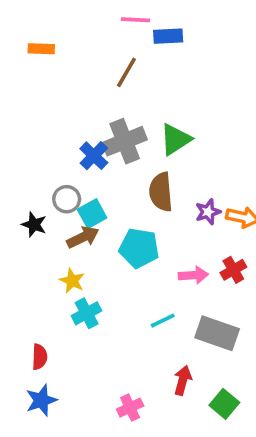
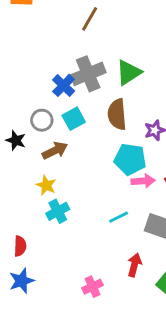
cyan square: (92, 214) -> (74, 119), moved
cyan pentagon: (139, 248) -> (130, 159), moved

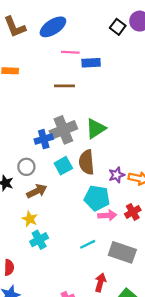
brown line: (90, 19) -> (65, 86), turned 60
blue cross: (64, 85) -> (44, 139), turned 30
cyan square: (74, 119) -> (63, 166), moved

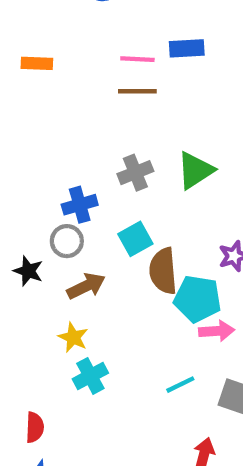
pink line: (70, 52) -> (137, 59), moved
gray cross: (63, 130) -> (135, 173), size x0.7
blue cross: (44, 139) -> (80, 205), moved
brown semicircle: (86, 162) -> (163, 271), moved

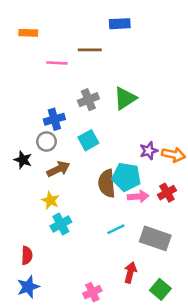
pink line: (137, 59) -> (57, 63), moved
brown semicircle: (163, 271) -> (107, 183), moved

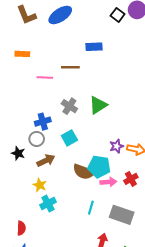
gray cross: (88, 100) -> (69, 106), turned -35
brown semicircle: (107, 183) -> (84, 172), turned -65
cyan line: (116, 229) -> (91, 208), turned -48

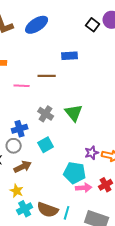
green triangle: (98, 105) -> (74, 113), turned -36
brown semicircle: (84, 172) -> (48, 210), moved

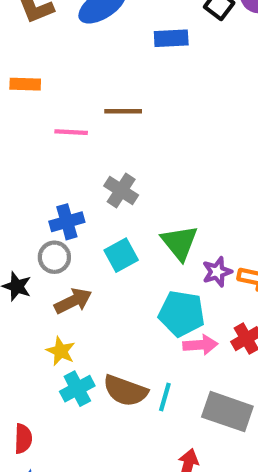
blue rectangle: (70, 56) -> (171, 38), moved
green triangle: (74, 113) -> (180, 243), moved

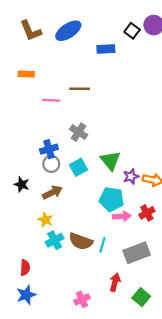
gray circle: (54, 257) -> (51, 164), moved
gray rectangle: (227, 412) -> (137, 253), turned -40

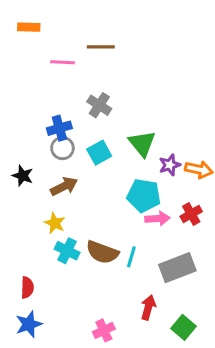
cyan cross: (55, 240) -> (67, 251), turned -36

